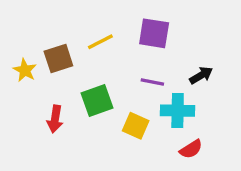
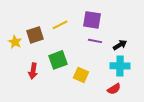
purple line: (152, 82) -> (95, 41), moved
cyan cross: (178, 111) -> (120, 66), moved

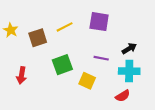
purple line: (95, 41) -> (101, 58), moved
yellow star: (15, 42) -> (11, 30), moved
red arrow: (33, 71) -> (21, 75), moved

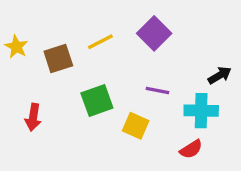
purple square: (99, 22) -> (154, 33), turned 36
black arrow: (129, 48) -> (220, 75), moved

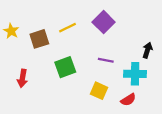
black arrow: (220, 75) -> (147, 50), turned -42
yellow square: (136, 126) -> (99, 91), moved

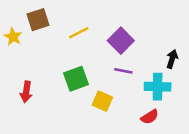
purple square: (104, 22) -> (121, 41), moved
brown square: (39, 39) -> (38, 20), moved
yellow square: (99, 91) -> (102, 101), moved

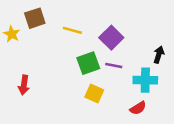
yellow line: (79, 33) -> (72, 30), turned 42
green square: (76, 79) -> (88, 63), moved

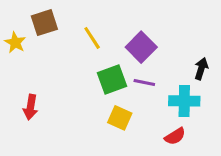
yellow line: (72, 30) -> (92, 38), turned 42

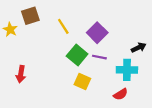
black arrow: (201, 69) -> (139, 48), turned 48
green square: (112, 79) -> (77, 55), turned -30

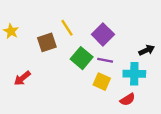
brown square: (30, 16) -> (47, 42), moved
red arrow: (21, 74) -> (22, 78), turned 42
yellow square: (82, 82) -> (102, 82), moved

